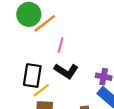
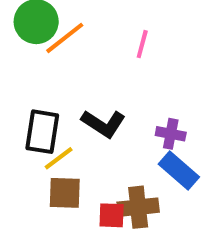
pink line: (61, 45) -> (142, 44), moved

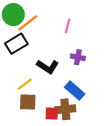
black rectangle: (42, 132) -> (16, 44), moved, turned 50
purple cross: (171, 134) -> (78, 57), moved
blue rectangle: (179, 170) -> (75, 91), moved

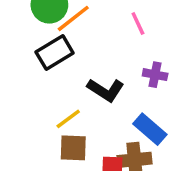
pink line: (67, 26) -> (138, 24), turned -40

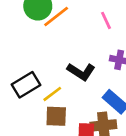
black rectangle: (55, 52) -> (26, 85), moved

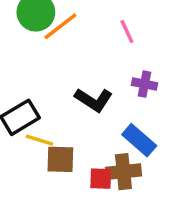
yellow line: (52, 94) -> (39, 140), moved, turned 54

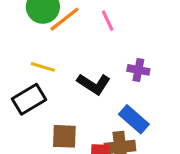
pink line: (127, 32) -> (108, 21), moved
yellow line: (39, 140) -> (43, 67), moved

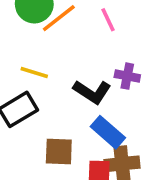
purple cross: (138, 70) -> (127, 76), moved
blue rectangle: (134, 119) -> (108, 132), moved

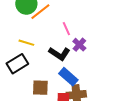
pink line: (108, 20) -> (66, 29), moved
purple cross: (127, 76) -> (79, 45), turned 32

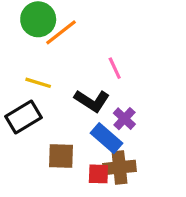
pink line: (66, 29) -> (115, 68), moved
purple cross: (79, 45) -> (124, 119), moved

